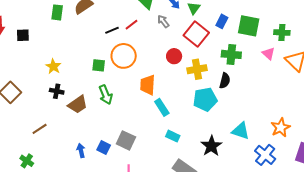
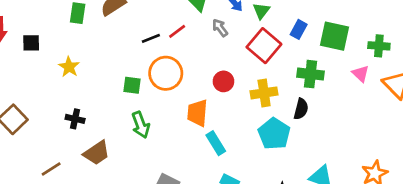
red circle: (174, 56) -> (223, 81), moved
yellow star: (53, 66) -> (69, 67), moved
cyan pentagon: (205, 99) -> (274, 134), turned -30
brown trapezoid: (78, 105) -> (97, 153), moved

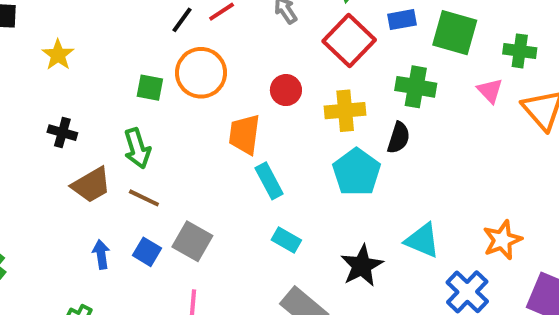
blue rectangle: (299, 29) -> (402, 20), turned 48
black line: (151, 38) -> (182, 20), turned -36
green arrow: (141, 125) -> (137, 148), moved
brown line: (51, 169) -> (144, 198), moved, turned 55

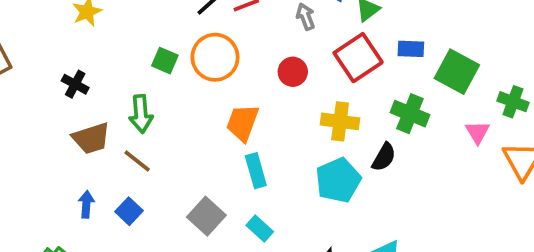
red circle: (286, 90) -> (293, 72), moved
gray square: (192, 241) -> (206, 216), moved

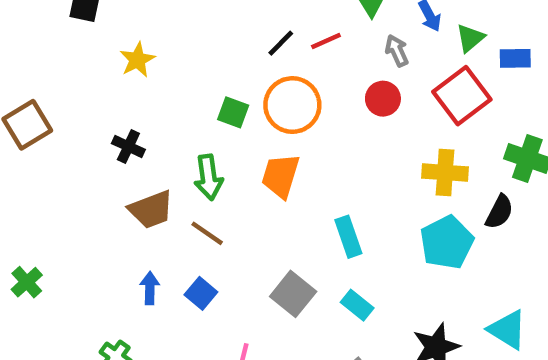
blue rectangle: (411, 49) -> (515, 58), moved
red circle: (293, 72) -> (383, 99), moved
orange trapezoid: (243, 123) -> (281, 176), moved

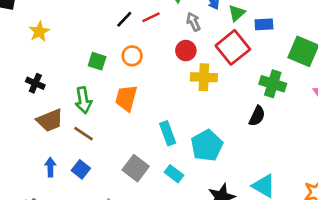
orange circle: (292, 105) -> (132, 56), size x0.6
yellow cross: (445, 172) -> (204, 77), moved
cyan pentagon: (447, 242) -> (207, 146), moved

